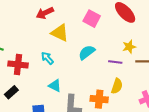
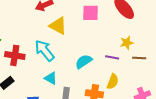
pink square: (92, 19) -> (91, 13), turned -30
cyan semicircle: (87, 52) -> (84, 61), moved
cyan arrow: (47, 58) -> (44, 50), size x1.6

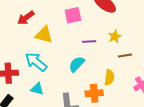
purple line: (112, 57) -> (89, 42), moved
brown line: (139, 58) -> (125, 55), moved
cyan triangle: (51, 78) -> (37, 89), moved

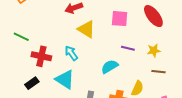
cyan arrow: (36, 62) -> (71, 53), size x0.7
cyan triangle: (37, 89) -> (65, 79), size x1.5

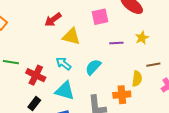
red cross: (41, 56) -> (36, 75), turned 30
cyan semicircle: (110, 67) -> (93, 67), moved
brown line: (158, 72) -> (153, 65), moved

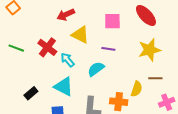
yellow star: (142, 38) -> (149, 50), size x1.6
purple line: (116, 43) -> (108, 49), moved
red cross: (36, 75) -> (47, 47), moved

